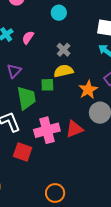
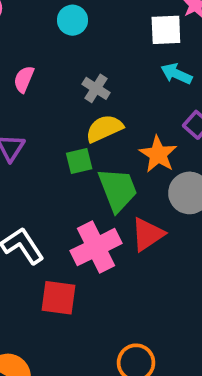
green trapezoid: (26, 98) -> (118, 190), moved

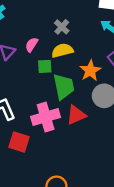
pink semicircle: (24, 79) -> (32, 45), moved

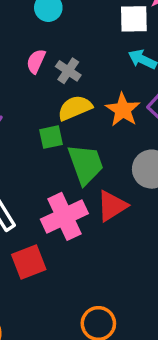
pink semicircle: (32, 45) -> (36, 61), moved
orange star: (90, 71) -> (123, 110), moved
red square: (19, 142) -> (29, 262), turned -30

